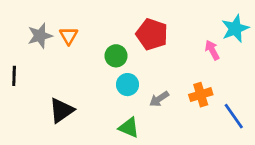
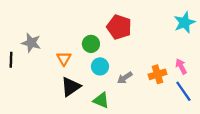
gray star: (40, 36) -> (31, 43), moved, turned 30
orange triangle: (69, 36) -> (64, 59), moved
pink arrow: (212, 50) -> (181, 66), moved
black triangle: (61, 110) -> (71, 87), moved

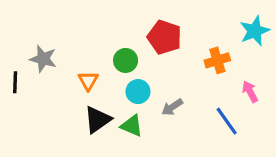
orange cross: (157, 74) -> (217, 60), moved
blue line: (183, 91) -> (227, 121), moved
green triangle: (101, 100) -> (132, 126), moved

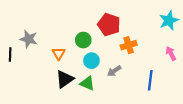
orange cross: (217, 60) -> (129, 45), moved
pink arrow: (250, 92) -> (171, 53), moved
blue line: (227, 121) -> (150, 80), turned 42

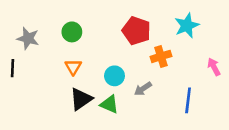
cyan star: (169, 20) -> (187, 25), moved
gray star: (29, 39) -> (28, 38), moved
green circle: (83, 40) -> (72, 32), moved

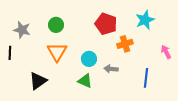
orange triangle: (73, 67) -> (57, 52), size x1.5
gray arrow: (143, 89) -> (111, 69), turned 40
black triangle: (81, 99) -> (38, 81), moved

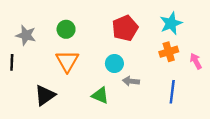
red pentagon: (106, 24) -> (125, 28), turned 30
orange cross: (125, 44) -> (169, 52), moved
cyan circle: (89, 59) -> (114, 63), moved

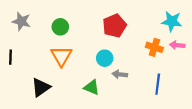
cyan star: (171, 23) -> (172, 21), moved, turned 30
gray star: (26, 35) -> (21, 21), moved
orange cross: (169, 52) -> (154, 47), turned 35
pink arrow: (196, 61) -> (177, 45), moved, turned -56

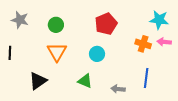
gray arrow: (120, 74) -> (118, 89), moved

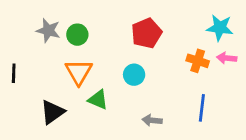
gray star: (20, 20) -> (48, 30), moved
green triangle: (85, 81) -> (98, 100), moved
gray arrow: (118, 89) -> (152, 120), moved

